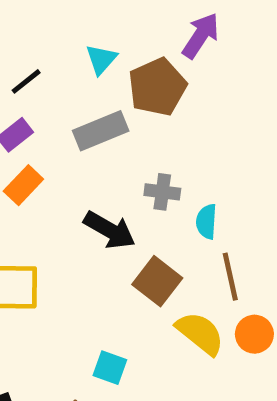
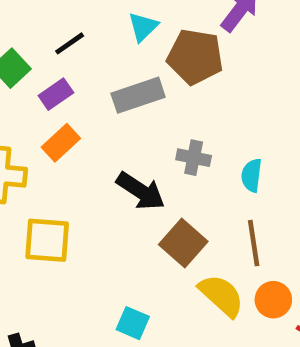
brown pentagon: (157, 87) -> (195, 57), turned 30
cyan semicircle: (206, 222) -> (252, 175), moved

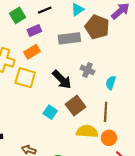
yellow square: (47, 240) -> (25, 78), moved
yellow semicircle: (221, 295) -> (87, 131), turned -50
cyan square: (133, 323) -> (50, 112), moved

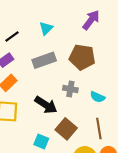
brown pentagon: (97, 27) -> (82, 57), moved
cyan semicircle: (111, 83) -> (98, 97), turned -72

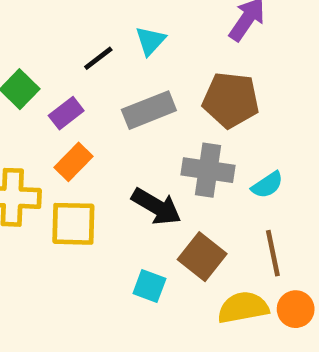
black line: (12, 37) -> (98, 58), moved
gray cross: (70, 89) -> (208, 170), size x1.5
cyan semicircle: (98, 97) -> (267, 185), turned -56

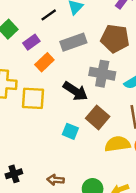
orange rectangle: (74, 162) -> (44, 62), moved

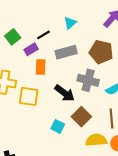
black line: (49, 15) -> (44, 35), moved
orange rectangle: (44, 62) -> (41, 67), turned -49

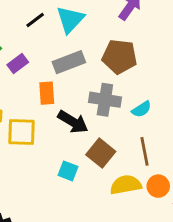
cyan triangle: (70, 23) -> (70, 19), size x1.5
black line: (44, 35) -> (35, 20), moved
orange rectangle: (41, 67) -> (47, 93), moved

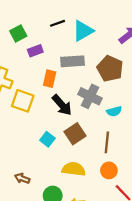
yellow semicircle: (126, 185) -> (74, 169), moved

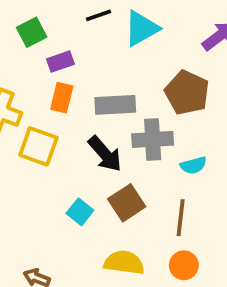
gray rectangle: (72, 61) -> (115, 105), moved
orange rectangle: (50, 79) -> (62, 98), moved
gray cross: (90, 96) -> (153, 139), turned -30

